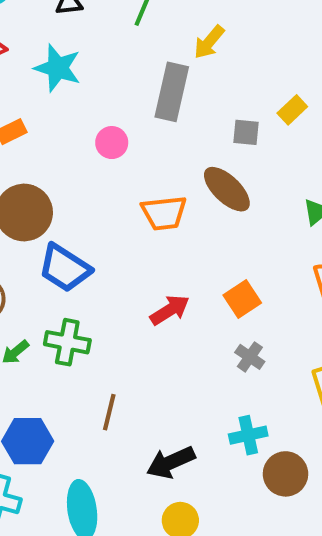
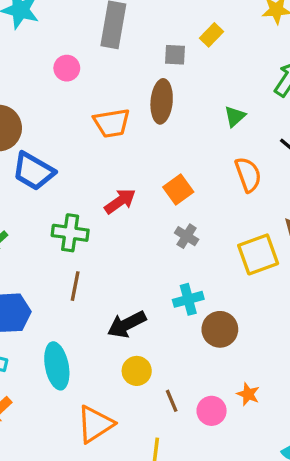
brown ellipse: (227, 189) -> (162, 101), turned 54
green cross: (67, 342) -> (70, 233), moved

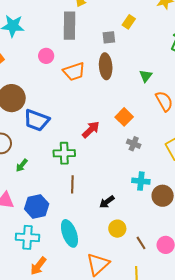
green triangle: (235, 116) -> (146, 76), moved
orange trapezoid: (112, 123) -> (74, 72), moved
cyan cross: (188, 299) -> (141, 181), turned 30
black arrow: (127, 324) -> (107, 202), size x0.7

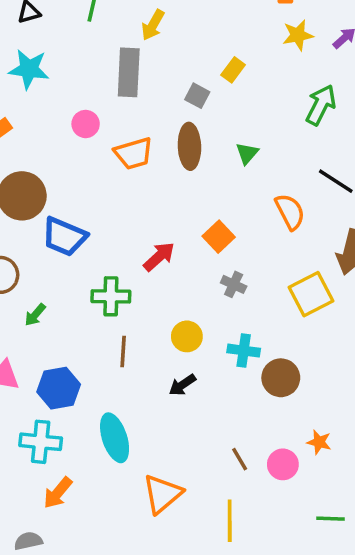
gray square: (109, 37) -> (197, 96), turned 32
green triangle: (146, 76) -> (247, 153), moved
yellow circle: (117, 229) -> (187, 336), moved

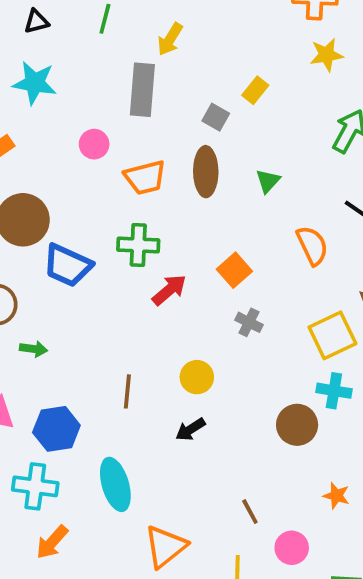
green cross: (111, 296) -> (138, 245), moved
green arrow: (35, 315) -> (33, 349), turned -125
cyan cross: (244, 351) -> (334, 391), moved
pink circle: (283, 464) -> (292, 548), moved

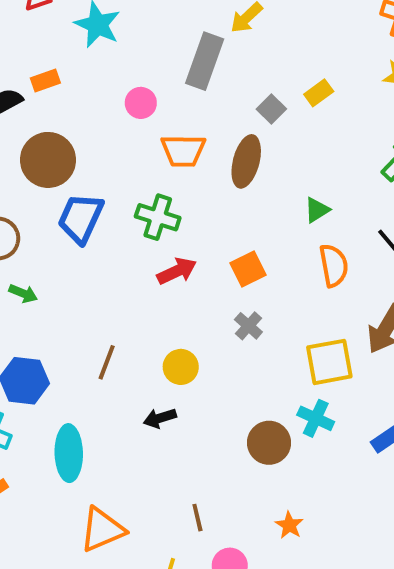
green triangle: (268, 181) -> (317, 210), moved
blue trapezoid: (67, 265) -> (81, 218), turned 75

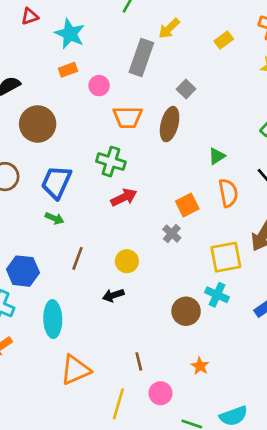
orange rectangle: (45, 81) -> (68, 70), moved
yellow rectangle: (319, 93) -> (224, 40), moved
blue trapezoid: (81, 218) -> (56, 182), moved
orange square: (248, 269) -> (187, 205), moved
green arrow: (23, 293) -> (54, 218), moved

